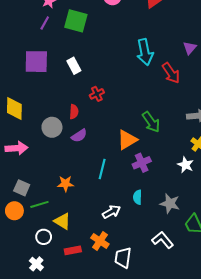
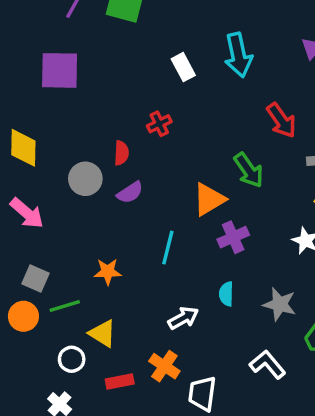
white rectangle: (74, 66) -> (183, 67), moved
red arrow: (171, 73) -> (281, 120), moved
pink arrow: (16, 148) -> (27, 213), turned 45

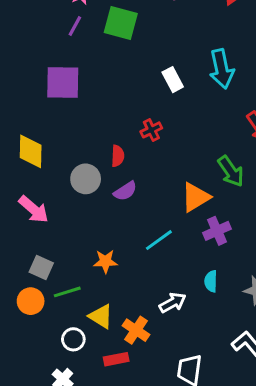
cyan line: (168, 248) -> (159, 240), turned 40
orange cross: (164, 366) -> (136, 330), moved

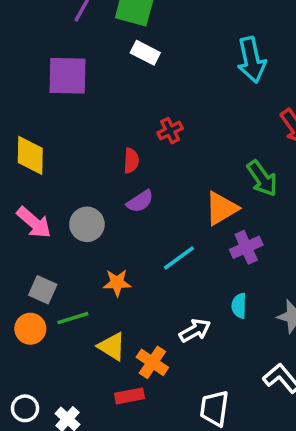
white rectangle: (173, 80) -> (145, 53), moved, turned -35
gray circle: (86, 179) -> (87, 224), moved
white circle: (73, 339) -> (25, 408), moved

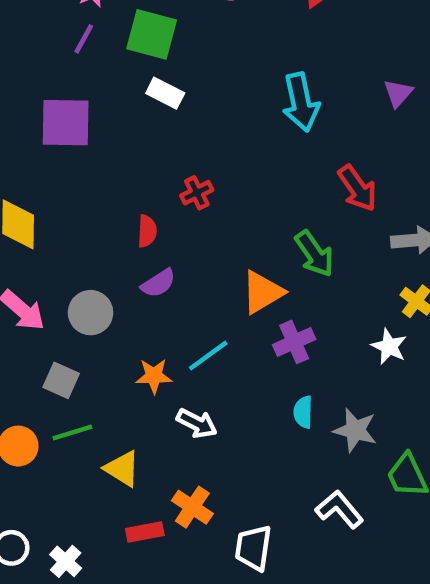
orange star: (117, 283) -> (154, 376), moved
gray square: (43, 290) -> (61, 380), moved
cyan semicircle: (239, 306) -> (303, 412), moved
white arrow: (195, 330) -> (197, 423), moved, turned 56
orange cross: (152, 362) -> (192, 507), moved

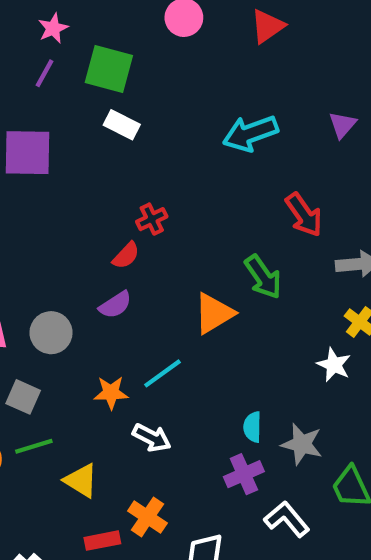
cyan arrow: (301, 102) -> (250, 133), turned 82
red semicircle: (147, 231) -> (126, 256), moved, turned 40
purple cross: (294, 342) -> (244, 474), moved

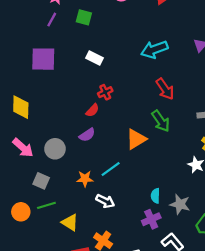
green square: (109, 69) -> (84, 17), size x0.7
white rectangle: (122, 125) -> (95, 58), moved
red arrow: (304, 215) -> (165, 89), moved

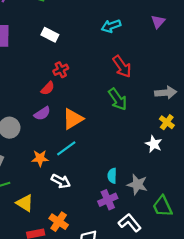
cyan arrow: (154, 49) -> (111, 26), size x0.7
orange triangle: (136, 139) -> (73, 119), moved

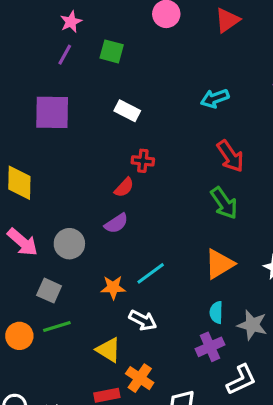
red cross: (61, 70) -> (143, 161), turned 32
orange triangle: (73, 119) -> (219, 264), moved
yellow triangle: (25, 203) -> (108, 350), moved
white L-shape: (130, 223) -> (241, 380), turned 105

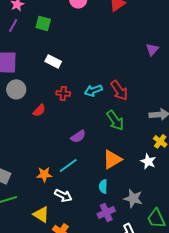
cyan arrow: (215, 98) -> (93, 90), moved
red semicircle: (124, 187) -> (39, 110), moved
purple semicircle: (116, 223) -> (78, 136), moved
gray circle: (69, 244) -> (16, 89), moved
cyan semicircle: (216, 312) -> (103, 186), moved

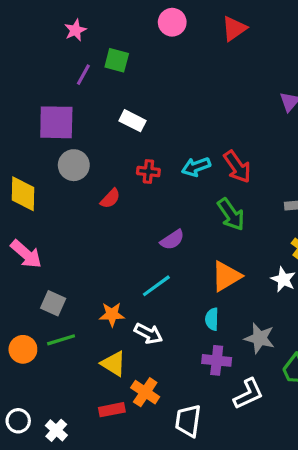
purple line: (13, 25) -> (83, 75), moved
orange star: (44, 174) -> (112, 314), moved
purple cross: (106, 212) -> (217, 360), turned 30

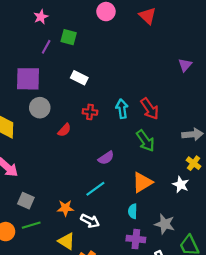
red triangle: (234, 29) -> (148, 16), turned -42
cyan arrow: (196, 167) -> (122, 109), turned 102

